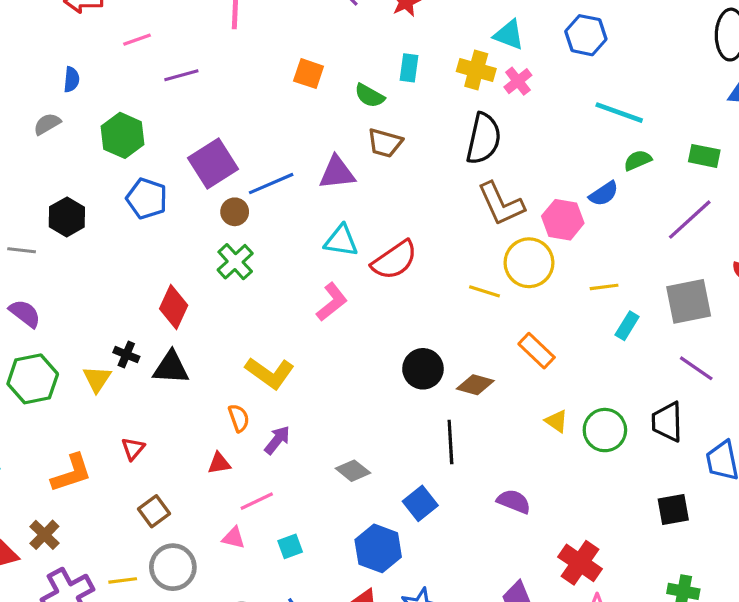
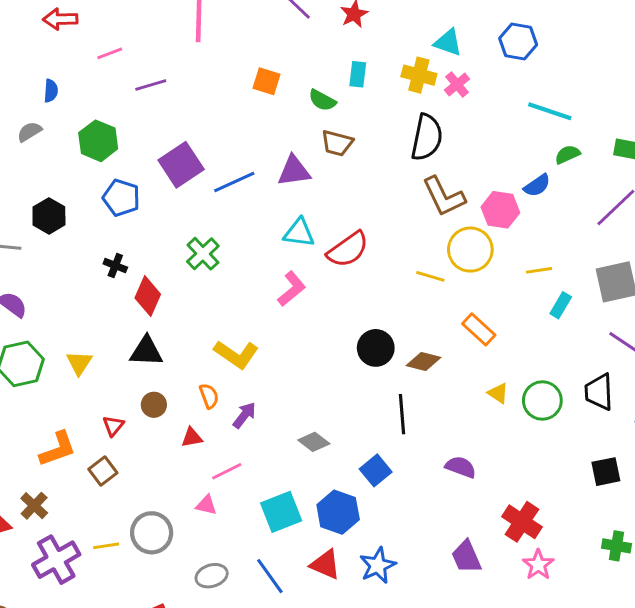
brown circle: (235, 212) -> (154, 405), moved
black cross: (126, 354) -> (115, 266), moved
brown square: (154, 511) -> (103, 471), moved
cyan square: (290, 546) -> (281, 512), moved, size x1.8

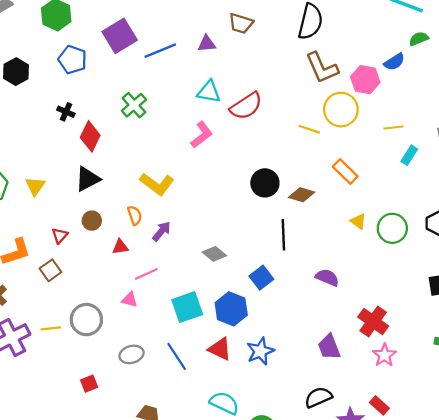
purple triangle: (294, 171) -> (207, 44), size x0.7
black triangle: (146, 351) -> (87, 179), turned -32

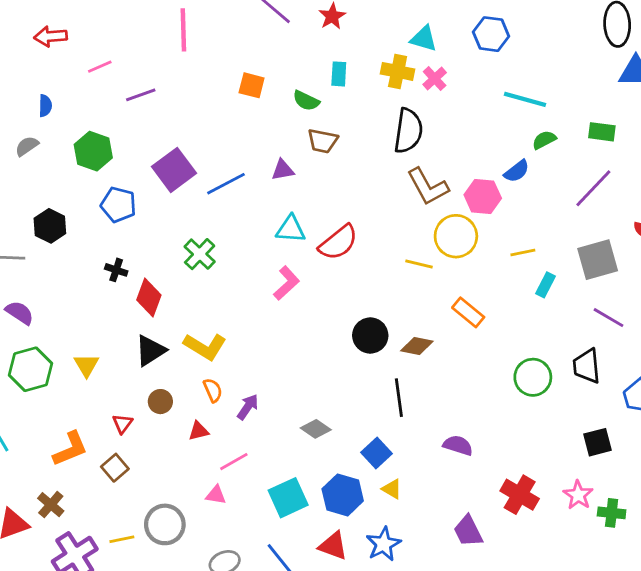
yellow L-shape: (157, 184) -> (205, 346), moved
yellow triangle: (358, 221) -> (392, 489), moved
pink star: (384, 355) -> (578, 495), moved

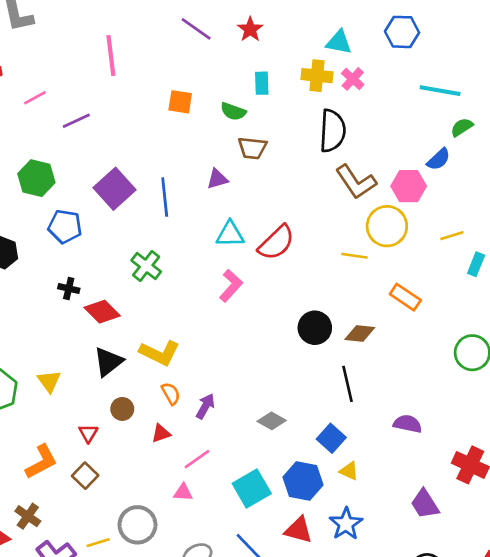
blue line: (226, 184) -> (165, 197), turned -63
red diamond: (149, 298) -> (102, 312), turned -60

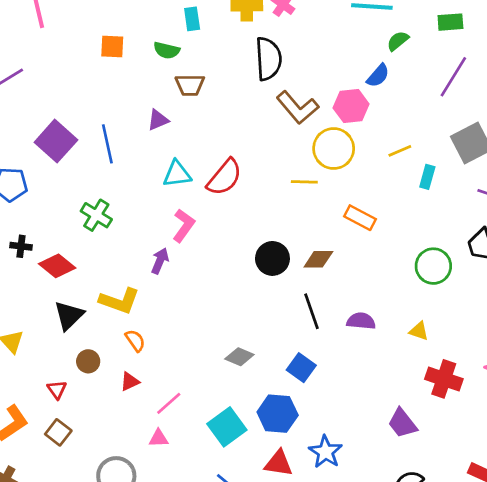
purple arrow: (205, 406) -> (160, 261), moved
purple semicircle: (408, 424) -> (361, 321), moved
yellow triangle: (349, 471) -> (419, 331), moved

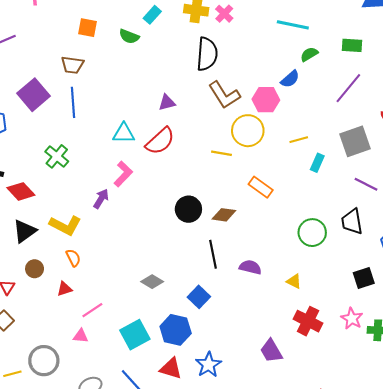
cyan rectangle: (192, 19) -> (152, 15), turned 42
brown trapezoid: (190, 85) -> (72, 65), moved
purple triangle: (158, 120) -> (167, 103), moved

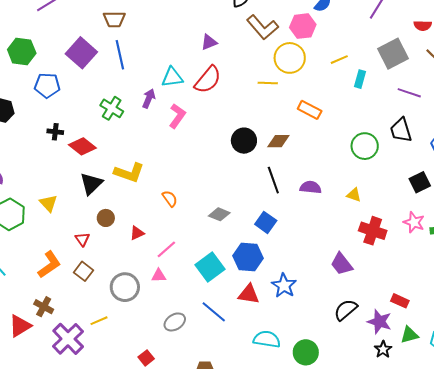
purple arrow: (101, 199) -> (149, 98), moved
orange semicircle: (73, 258) -> (170, 199), moved
gray circle: (44, 361) -> (125, 287), moved

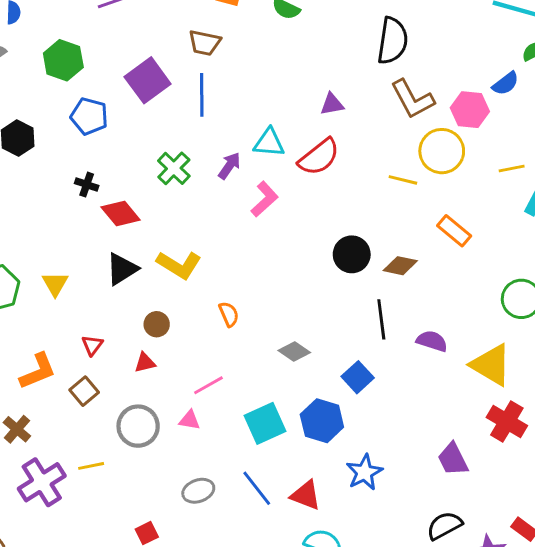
yellow triangle: (354, 195) -> (491, 365), size x2.0
brown circle: (106, 218) -> (157, 324), moved
red triangle: (137, 233) -> (145, 363), moved
red triangle: (249, 294) -> (306, 495), moved

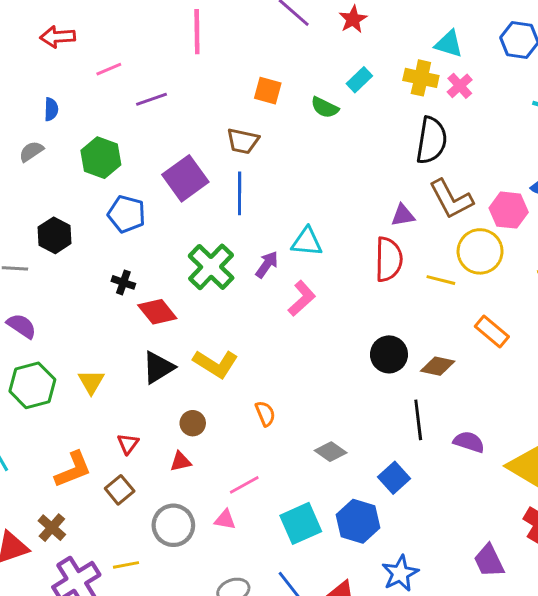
purple triangle: (332, 104) -> (403, 215), moved
red semicircle: (319, 157) -> (389, 259), moved, turned -51
green cross: (174, 168) -> (211, 267), size x1.4

